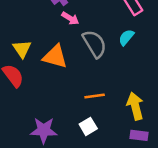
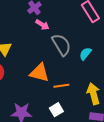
cyan semicircle: (126, 37) -> (85, 54), moved
orange triangle: (55, 57) -> (39, 73), moved

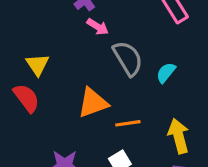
orange triangle: (39, 73) -> (93, 103), turned -35

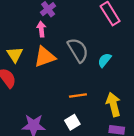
pink arrow: (98, 27) -> (41, 29), moved, turned -128
orange triangle: (93, 103) -> (45, 57), moved

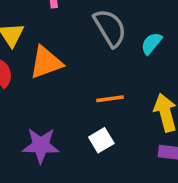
orange triangle: (45, 57) -> (46, 62), moved

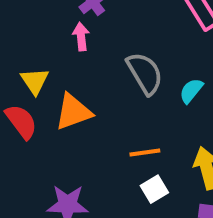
white square: (101, 140) -> (154, 189), moved

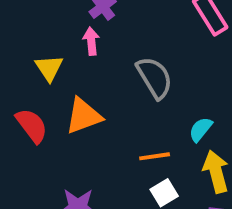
yellow triangle: (35, 81) -> (49, 68), moved
cyan semicircle: (191, 91) -> (201, 129), moved

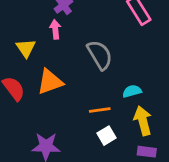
cyan semicircle: (201, 129) -> (132, 91), turned 36

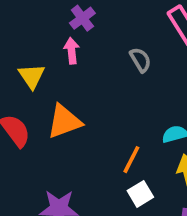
gray semicircle: (100, 55) -> (140, 60), moved, size x0.6
orange line: (100, 110) -> (131, 160), turned -55

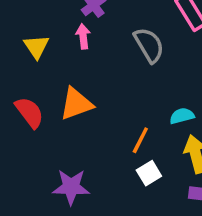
gray semicircle: (140, 60) -> (149, 45), size x1.5
yellow triangle: (32, 76) -> (36, 47), moved

